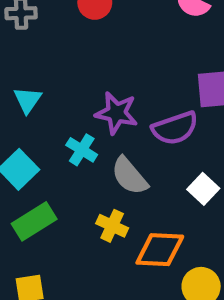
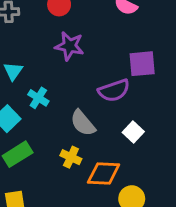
purple star: (116, 113) -> (69, 46), moved
cyan cross: (82, 150) -> (38, 98), moved

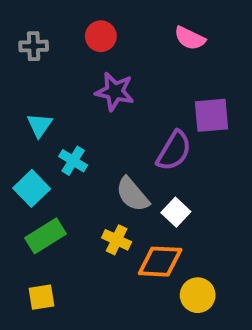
purple semicircle: (114, 90) -> (174, 151), turned -40
white square: (133, 132) -> (176, 212), moved

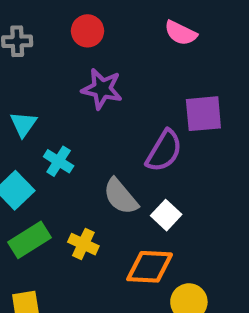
yellow cross: (117, 240) -> (83, 244), moved

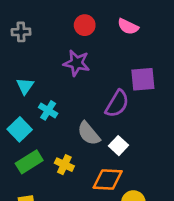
red circle: (88, 31) -> (85, 25), moved

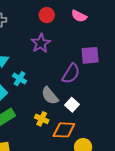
purple star: (77, 63) -> (41, 43), turned 30
yellow cross: (64, 165) -> (42, 119), moved

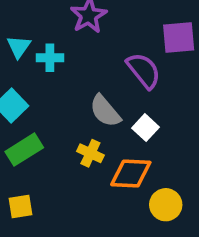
purple semicircle: (71, 74) -> (144, 71), turned -70
cyan cross: (20, 79) -> (50, 58), moved, turned -32

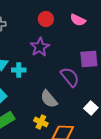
white square: (146, 128) -> (91, 108), moved

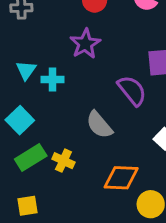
yellow cross: (41, 122) -> (63, 161), moved

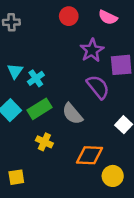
purple star: (85, 44) -> (92, 50), moved
cyan cross: (53, 80) -> (36, 78), turned -35
green rectangle: (31, 157) -> (39, 109), moved

